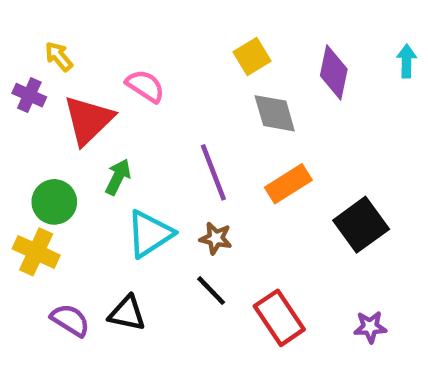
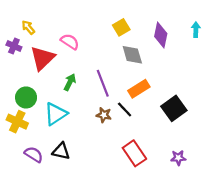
green arrow: (118, 177) -> (70, 82), moved
cyan triangle: (150, 234) -> (56, 114), moved
black line: (211, 291) -> (125, 110), moved

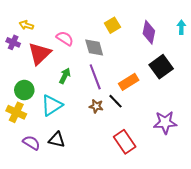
yellow arrow: (28, 27) -> (26, 25), turned -32
gray diamond: (132, 55) -> (94, 47), moved
black square: (174, 108) -> (161, 67), moved
purple star: (178, 158) -> (165, 122), moved, size x1.6

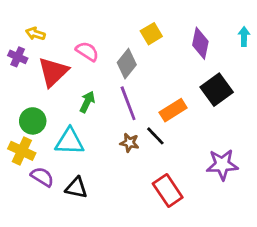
gray diamond: (94, 47) -> (127, 64), turned 55
cyan triangle: (52, 105) -> (70, 141), turned 35
purple semicircle: (31, 143) -> (42, 177), moved

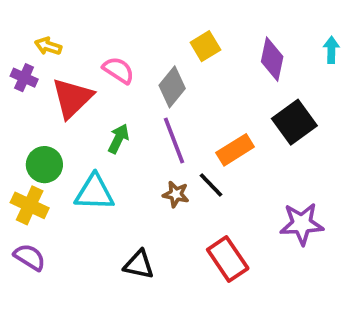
purple semicircle: (42, 177) -> (30, 257), moved
black triangle: (76, 188) -> (139, 265), moved

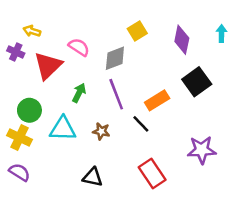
gray diamond: (172, 87) -> (115, 58), turned 30
brown star: (176, 194) -> (101, 131), moved

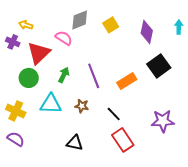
gray diamond: (115, 58) -> (80, 20), moved
green circle: (29, 110) -> (29, 78), moved
black line: (141, 124) -> (114, 114), moved

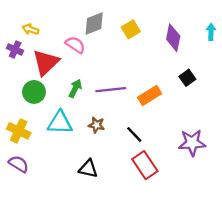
black square: (159, 66) -> (187, 78), size x0.6
purple line: (94, 76) -> (111, 90), turned -75

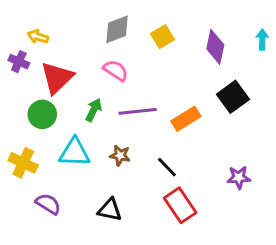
pink semicircle: (75, 45) -> (116, 70), moved
black square: (187, 78) -> (233, 97), size x1.5
purple star: (192, 143) -> (239, 177), size x0.7
purple semicircle: (19, 164) -> (48, 204), moved

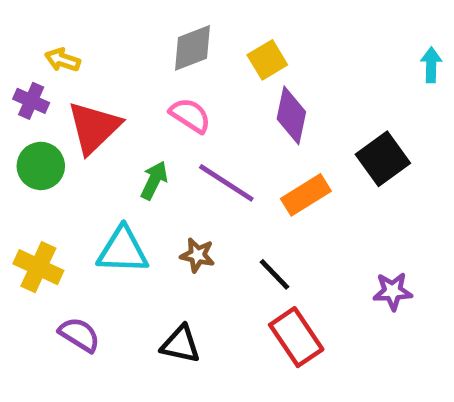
purple diamond: (215, 47) -> (291, 115), moved
purple line: (138, 111) -> (226, 183), turned 39
green circle: (42, 114) -> (41, 166), moved

